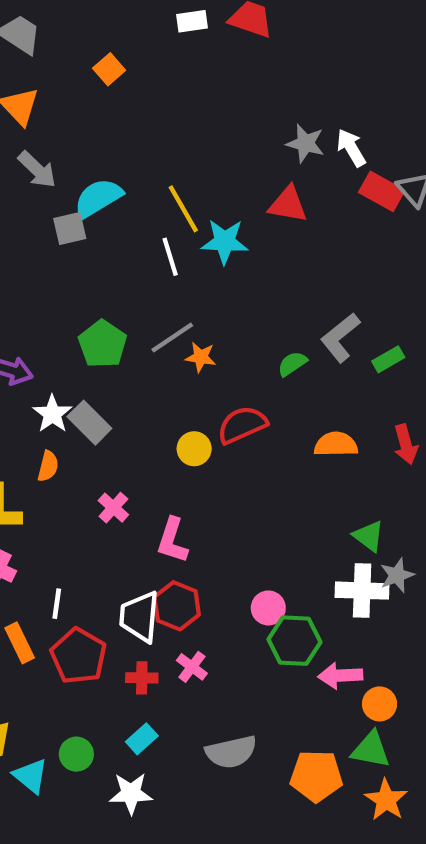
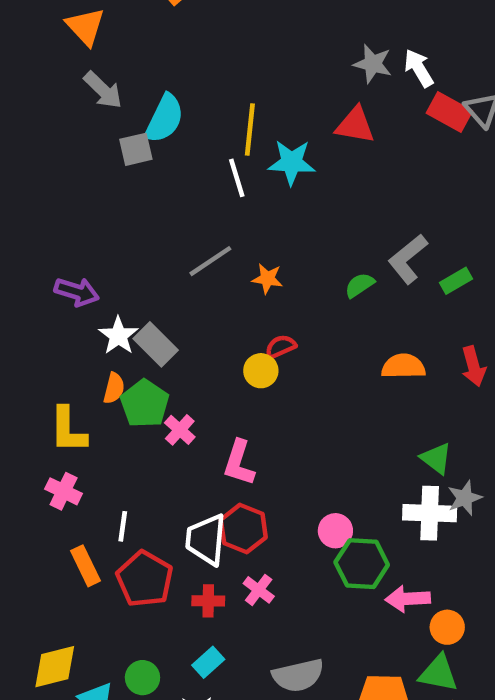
cyan semicircle: (98, 198) -> (164, 119), turned 147
yellow line: (183, 209) -> (250, 130), turned 36
gray line: (172, 338) -> (210, 261), moved
green pentagon: (103, 344) -> (145, 404), moved
red semicircle: (242, 425) -> (281, 347), moved, size x0.6

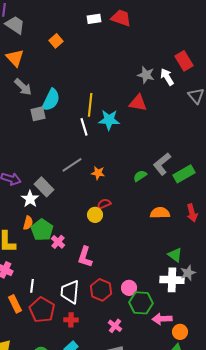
red rectangle: (449, 112) -> (184, 61), moved, turned 30
green rectangle: (456, 281) -> (184, 174), size x1.5
gray rectangle: (156, 344) -> (44, 187), moved
red hexagon: (243, 529) -> (101, 290), moved
pink cross: (259, 590) -> (115, 326), moved

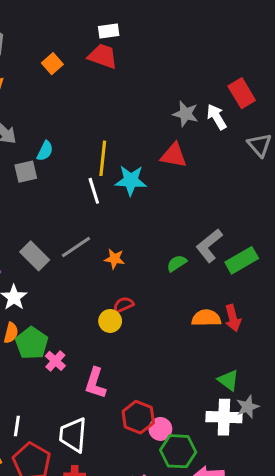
red trapezoid: (121, 18) -> (103, 56), moved
cyan semicircle: (51, 100) -> (45, 151), size x0.6
gray rectangle: (44, 187) -> (35, 256), moved
red arrow: (192, 213) -> (233, 318), moved
red hexagon: (101, 290) -> (138, 417), moved

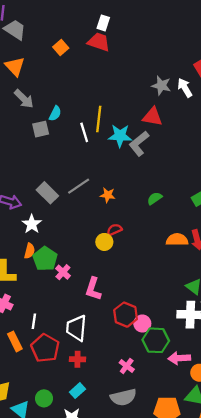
white rectangle: (109, 31) -> (103, 23), turned -64
white line: (94, 191) -> (84, 132), moved
gray L-shape: (209, 246) -> (139, 144), moved

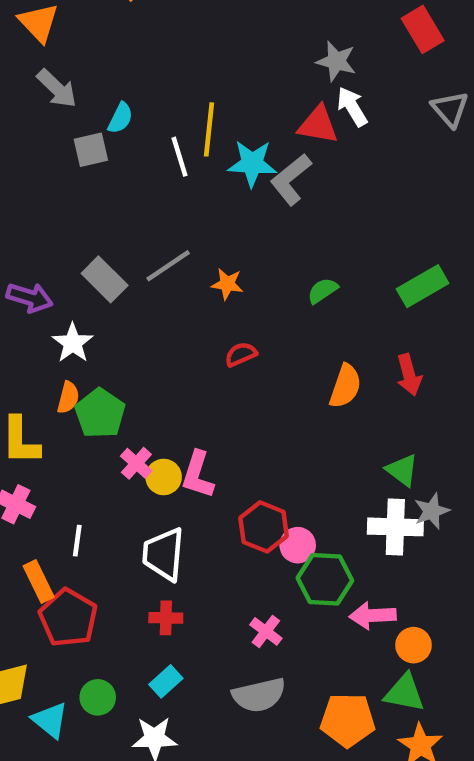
white arrow: (185, 88) -> (352, 107), moved
orange semicircle: (177, 240) -> (345, 386), moved, turned 110
yellow circle: (104, 242) -> (164, 477), moved
pink cross: (63, 272) -> (136, 463), moved
red pentagon: (45, 348) -> (68, 618), moved

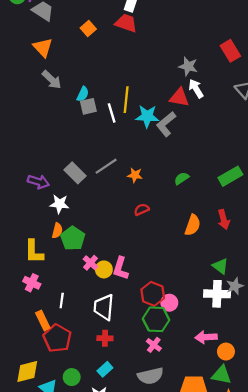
gray square: (91, 150) -> (88, 106), moved
white star: (73, 343) -> (59, 204), turned -30
green hexagon: (325, 579) -> (156, 319), moved

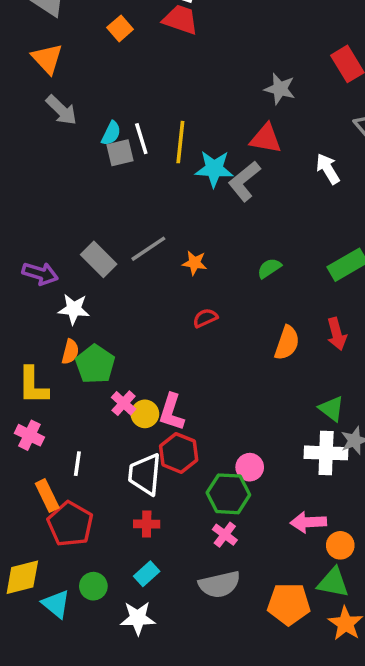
white arrow: (196, 89) -> (328, 169), moved
white line: (112, 113) -> (141, 139), moved
red hexagon: (153, 294) -> (179, 453), moved

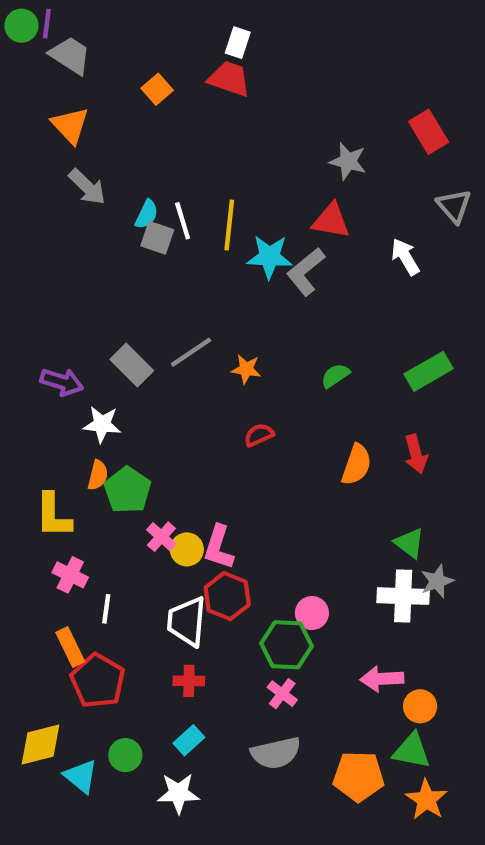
gray square: (120, 153) -> (157, 238), turned 32
pink cross: (29, 435) -> (70, 575), moved

